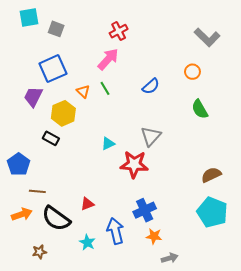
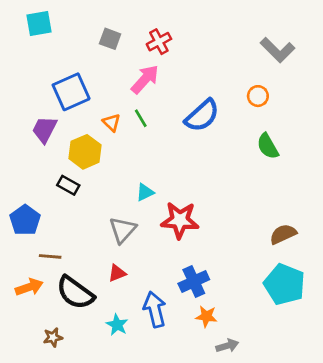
gray square: (56, 29) -> (110, 39), moved
blue semicircle: (151, 86) -> (202, 116), size x1.5
gray triangle: (151, 136) -> (123, 230), moved

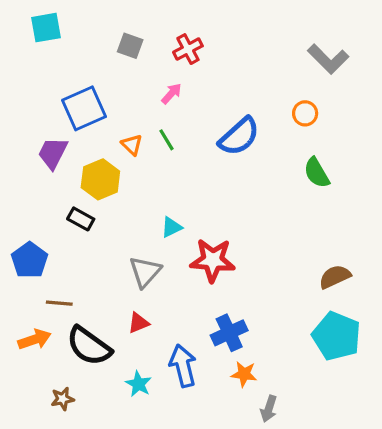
pink arrow: (145, 79) -> (171, 94), size x0.6
gray arrow: (227, 346) -> (269, 409), turned 125

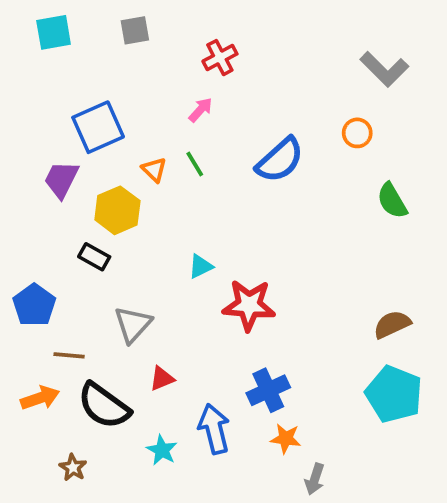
gray square: (130, 46) -> (135, 30), moved, turned -30
green semicircle: (317, 173) -> (392, 201), moved
gray triangle: (145, 272) -> (133, 324), moved
brown star: (63, 399) -> (73, 468), turned -30

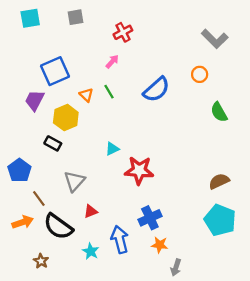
brown line: (69, 355) -> (39, 198), turned 49

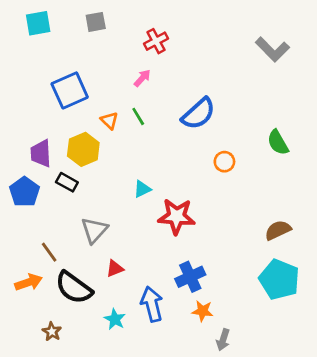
orange circle: (200, 74) -> (224, 162), moved
purple trapezoid: (35, 100) -> (41, 153), moved, turned -30
blue pentagon: (19, 170) -> (24, 192), moved

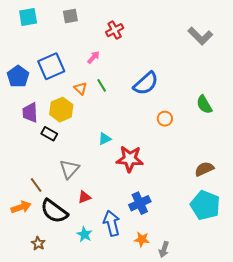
pink arrow: (142, 78) -> (93, 57), moved
blue pentagon: (24, 192) -> (18, 76), moved
orange star: (203, 311) -> (142, 239), moved

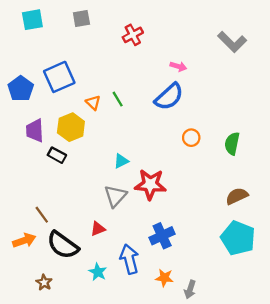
pink arrow: (93, 57) -> (178, 66), moved, turned 64
green semicircle: (204, 105) -> (232, 143), moved, turned 42
gray triangle: (69, 169) -> (115, 196), moved

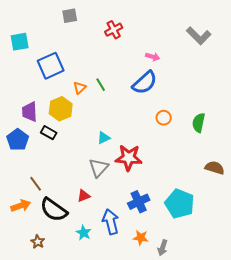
cyan square: (32, 20) -> (20, 42), moved
blue pentagon: (21, 89) -> (18, 140), moved
orange triangle: (93, 103) -> (80, 88), turned 32
brown semicircle: (237, 196) -> (215, 168), moved, turned 42
cyan pentagon: (238, 238) -> (180, 204), moved

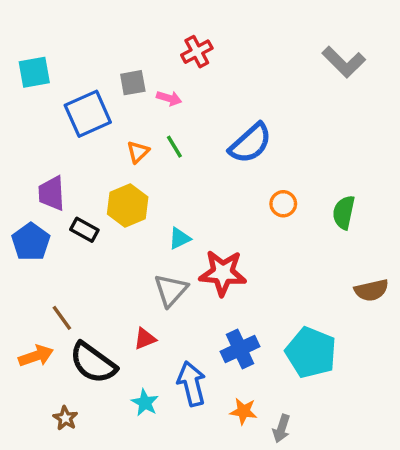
gray square: (70, 16) -> (133, 83), moved
pink arrow: (153, 57) -> (169, 98), moved
yellow hexagon: (61, 109) -> (128, 205), moved
brown semicircle: (215, 168) -> (371, 290), turned 150

